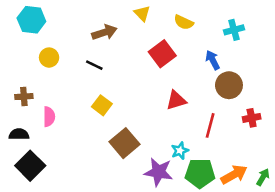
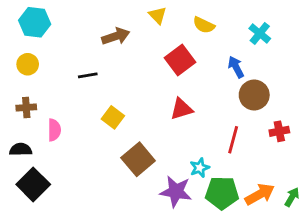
cyan cross: (234, 30) -> (260, 33), turned -36
yellow circle: (49, 58) -> (28, 64), moved
black line: (94, 65) -> (88, 75), moved, turned -36
red triangle: (176, 100) -> (181, 109), moved

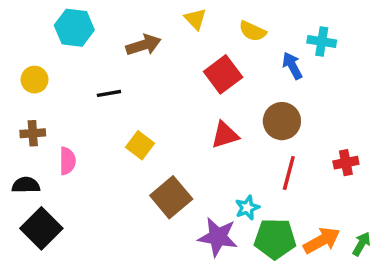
cyan hexagon: (35, 22) -> (74, 28), moved
cyan cross: (260, 33) -> (322, 42), turned -30
blue arrow: (236, 67) -> (292, 66), moved
brown circle: (254, 95) -> (282, 121), moved

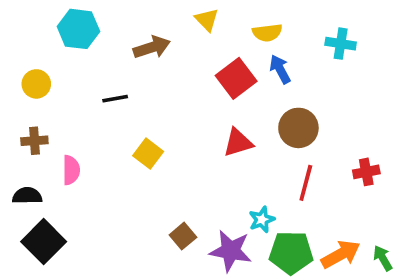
yellow semicircle: (252, 31) -> (267, 33), turned -32
blue arrow: (292, 66) -> (280, 69), moved
brown square: (171, 197) -> (183, 236), moved, size x0.6
green arrow: (361, 244) -> (383, 258), turned -60

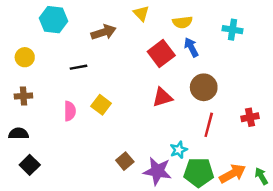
pink semicircle: (71, 170) -> (70, 111), moved
black square: (44, 242) -> (30, 165), size x0.7

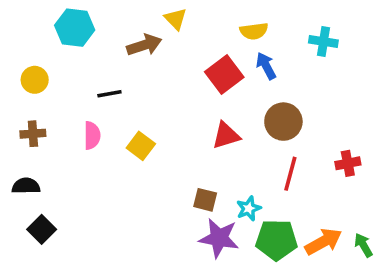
yellow triangle: (141, 13) -> (176, 19), moved
pink semicircle: (70, 111) -> (92, 135), moved
brown square: (125, 161) -> (205, 200), moved, turned -36

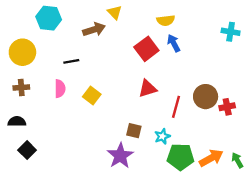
cyan cross: (323, 42) -> (231, 32), moved
yellow circle: (35, 80) -> (22, 52), size x1.5
brown circle: (283, 122) -> (206, 97), moved
red line: (290, 174) -> (176, 107), moved
purple star: (219, 238) -> (120, 156), moved, turned 30

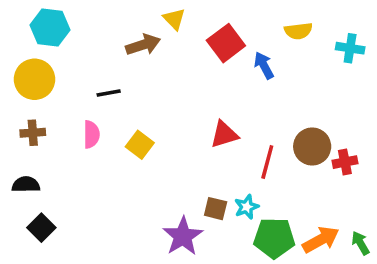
cyan hexagon: (49, 18) -> (50, 28), moved
yellow semicircle: (166, 20) -> (298, 31), moved
red square: (146, 49) -> (226, 43), moved
brown square: (134, 131) -> (216, 209), moved

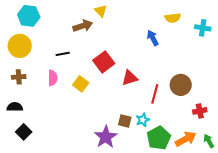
red square: (226, 43) -> (104, 62), moved
red cross: (345, 162) -> (200, 111), moved
green pentagon: (274, 238) -> (159, 138), turned -30

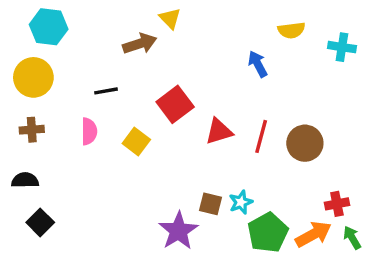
red line: (155, 94) -> (261, 136), moved
red cross: (200, 111) -> (337, 204), moved

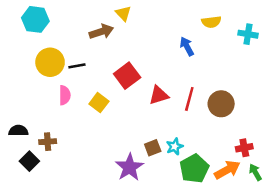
yellow circle: (33, 77) -> (50, 62), moved
brown cross: (32, 130) -> (48, 142), moved
brown square: (210, 204) -> (153, 148), turned -35

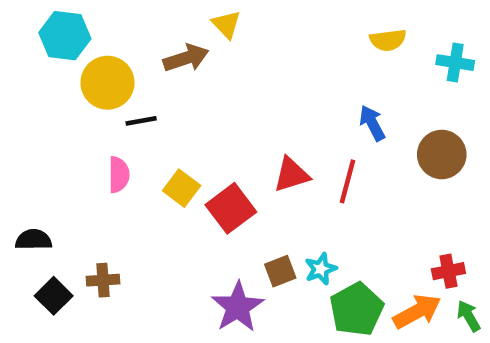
blue arrow: (187, 46) -> (372, 123), moved
yellow circle: (50, 62) -> (107, 83), moved
red square: (127, 76) -> (231, 208), moved
brown circle: (221, 104) -> (442, 154), moved
brown cross: (48, 142) -> (103, 280), moved

